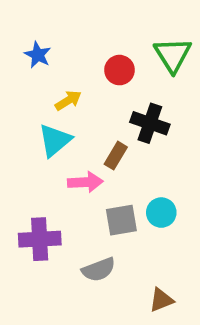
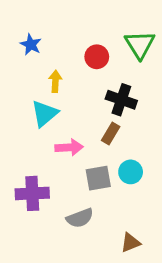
yellow arrow: (68, 100) -> (55, 81), turned -55
brown rectangle: (116, 156) -> (111, 134), moved

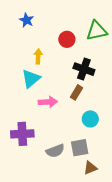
blue star: (31, 44) -> (27, 20), moved
green triangle: (140, 44) -> (97, 31), turned 50
gray square: (98, 178) -> (80, 148), moved

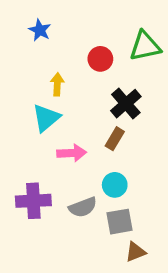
black cross: (84, 69) -> (126, 104), turned 30
cyan circle: (90, 119) -> (115, 185), moved
gray semicircle: (55, 151) -> (83, 207), moved

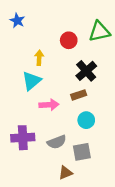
blue star: (40, 30) -> (17, 21), moved
brown rectangle: (115, 139) -> (79, 95), turned 40
cyan circle: (115, 185) -> (86, 120), moved
brown triangle: (135, 252) -> (65, 173), moved

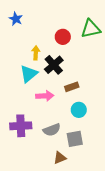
black cross: (86, 71) -> (54, 65), moved

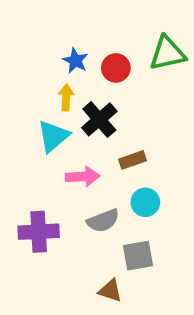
blue star: (16, 19) -> (75, 61), moved
gray semicircle: (52, 130) -> (103, 221), moved
brown triangle: (60, 158) -> (110, 291), turned 40

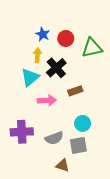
green triangle: (167, 53) -> (92, 48), moved
cyan circle: (145, 202) -> (83, 123), moved
gray semicircle: (103, 221) -> (54, 138), moved

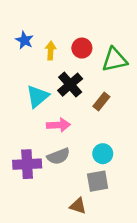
blue star: (43, 34) -> (24, 40), moved
yellow arrow: (37, 55) -> (51, 51), moved
brown rectangle: (75, 91) -> (101, 102), moved, turned -32
gray semicircle: (54, 138) -> (58, 156), moved

